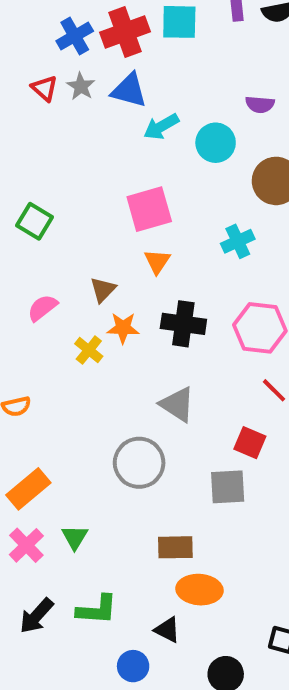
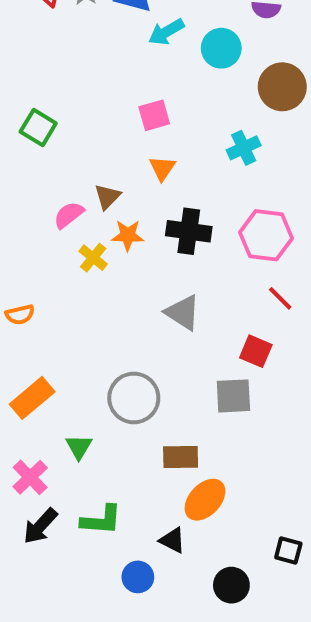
pink square: (149, 209) -> (154, 115), size x0.7
pink semicircle: (42, 308) -> (69, 215), moved
gray circle: (139, 463) -> (134, 398), moved
pink cross: (26, 545) -> (30, 477), moved
orange ellipse: (199, 590) -> (205, 500), turned -51

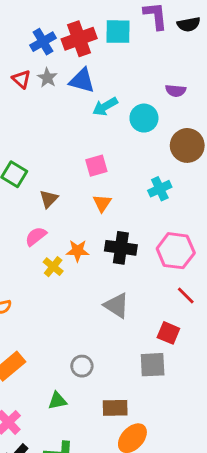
brown triangle: (107, 197) -> (49, 199), moved
gray circle: (134, 398) -> (82, 366), size x0.6
green triangle: (79, 447) -> (57, 401), moved, turned 48

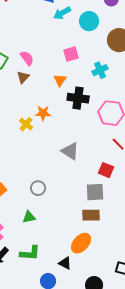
pink square: (96, 166) -> (71, 54), moved
pink semicircle: (36, 236) -> (27, 58), moved, turned 91
black cross: (121, 248) -> (78, 98), moved
gray circle: (82, 366) -> (38, 188), moved
brown rectangle: (115, 408) -> (91, 215), moved

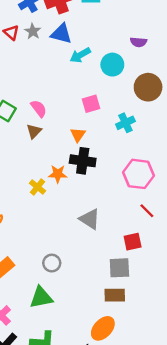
black cross: (78, 98) -> (83, 161), moved
red square: (106, 170) -> (133, 242), turned -35
green triangle: (29, 217) -> (41, 297), size x1.5

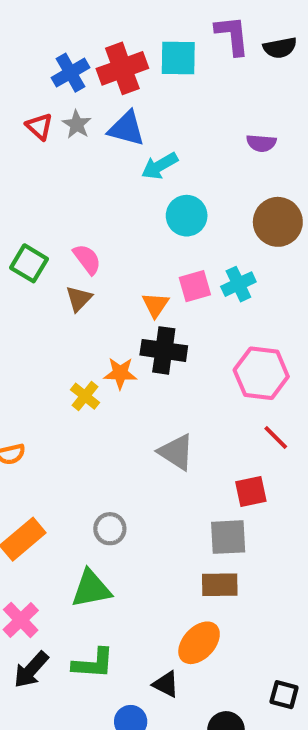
cyan circle: (112, 65) -> (187, 216), moved
pink square: (91, 104) -> (195, 286), moved

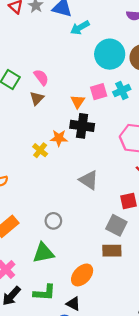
cyan circle: (187, 216) -> (110, 54), moved, size x1.4
gray square: (228, 537) -> (116, 225), turned 30
orange ellipse: (199, 643) -> (82, 275), moved
black triangle: (166, 684) -> (73, 304), moved

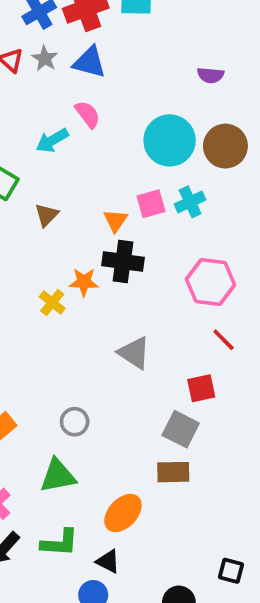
cyan arrow: (80, 28) -> (52, 140), moved
pink semicircle: (41, 77) -> (88, 114), moved

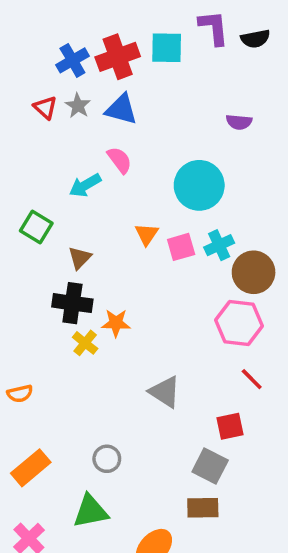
brown circle: (225, 146) -> (254, 272), moved
orange triangle: (116, 221) -> (147, 234), moved
black cross: (123, 262) -> (72, 303), moved

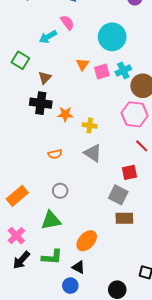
yellow cross: (85, 343) -> (90, 126), moved, turned -32
orange semicircle: (20, 394) -> (55, 154), moved
brown rectangle: (203, 508) -> (124, 218), moved

